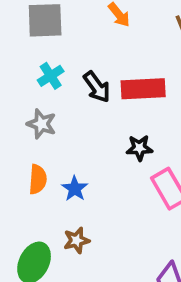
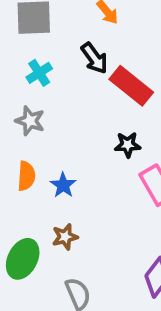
black arrow: (97, 87) -> (94, 58), moved
red rectangle: (143, 89) -> (131, 86), turned 42

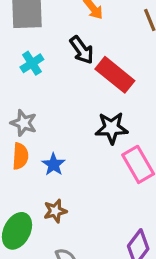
gray star: (30, 121) -> (24, 123), moved
black star: (128, 145) -> (112, 128), size x1.4

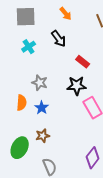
red rectangle: (115, 75) -> (83, 62), moved, size x0.6
gray star: (24, 123) -> (40, 83), moved

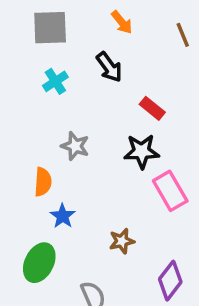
blue star: (42, 108) -> (63, 216), moved
brown star: (43, 136) -> (122, 241), moved

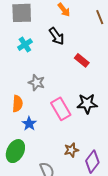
black star: (142, 151) -> (87, 104), moved
pink rectangle: (170, 191) -> (61, 109), moved
brown star: (122, 241) -> (71, 150), moved

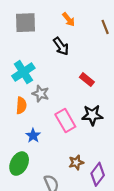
cyan cross: (25, 45) -> (23, 72), moved, size x1.5
red rectangle: (82, 60) -> (87, 80), moved
orange semicircle: (18, 104) -> (21, 105), moved

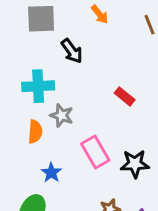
black arrow: (61, 46) -> (72, 51), moved
cyan cross: (23, 72) -> (38, 86), turned 30
black star: (92, 115) -> (135, 164), moved

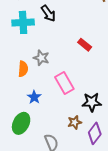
cyan cross: (38, 86) -> (23, 22), moved
black star: (135, 164) -> (92, 102), moved

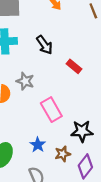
black arrow: (48, 13) -> (44, 45), moved
blue star: (34, 97) -> (38, 145), moved

